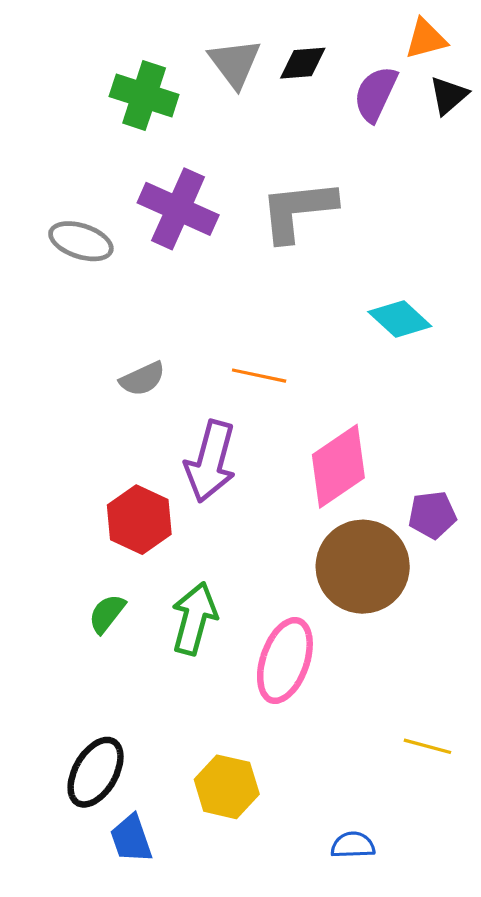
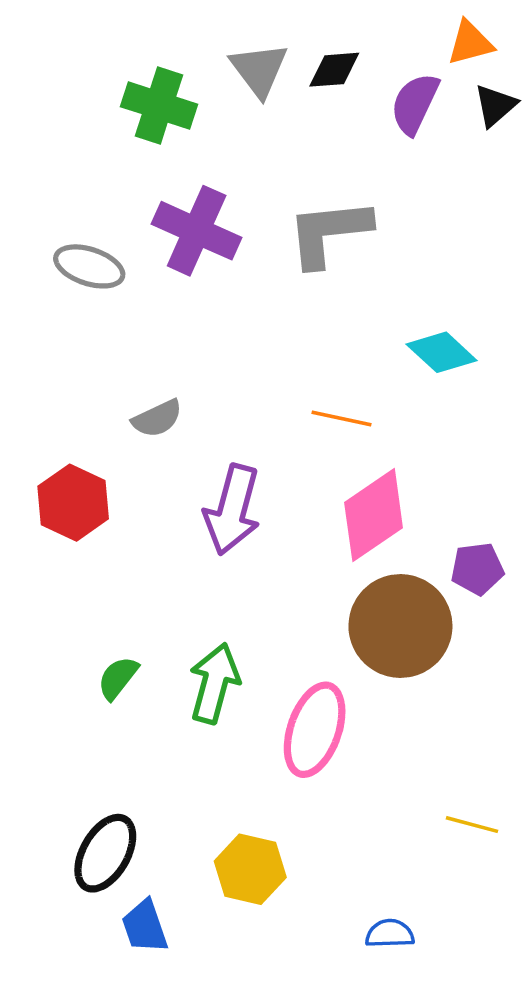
orange line: (259, 376) -> (341, 419), moved
red hexagon: (139, 520) -> (73, 503), moved

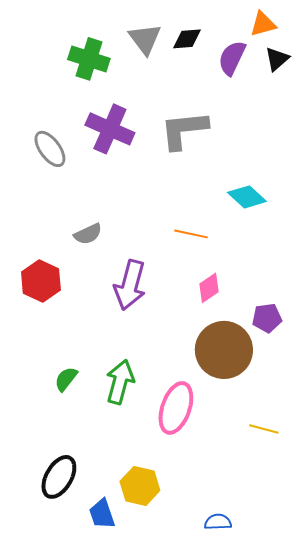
gray ellipse: (89, 266) -> (50, 149), turned 36
pink diamond: (374, 515) -> (209, 288), size x0.6
yellow line: (472, 825) -> (264, 429), moved
blue trapezoid: (145, 927) -> (102, 514), moved

